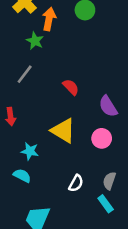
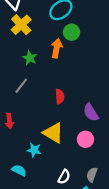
orange arrow: (49, 19) -> (57, 48), moved
red semicircle: (71, 87) -> (60, 96), turned 40
cyan star: (30, 151) -> (34, 150), moved

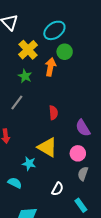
yellow cross: (21, 25) -> (28, 50), moved
gray semicircle: (92, 175) -> (83, 174), moved

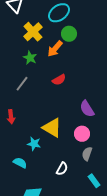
orange arrow: (50, 67) -> (55, 49), turned -150
red semicircle: (53, 113) -> (59, 80), moved, turned 64
cyan rectangle: (81, 205) -> (94, 181), moved

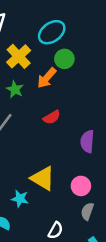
purple semicircle: (87, 109) -> (87, 141), moved, turned 36

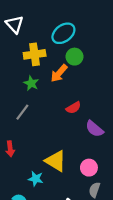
yellow cross: (19, 56) -> (35, 54), turned 35
red semicircle: (52, 117) -> (73, 108), moved
purple semicircle: (87, 141) -> (94, 129), turned -54

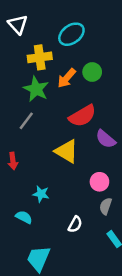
green circle: (75, 57) -> (92, 72), moved
green star: (31, 83) -> (36, 89), size x1.5
red semicircle: (73, 108) -> (82, 116), size x1.6
yellow triangle: (56, 161) -> (67, 151), moved

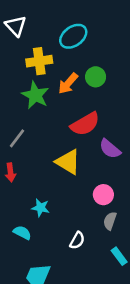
gray line: (26, 121) -> (17, 138), moved

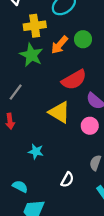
pink circle: (103, 195) -> (90, 126), moved
cyan semicircle: (22, 233) -> (20, 186), moved

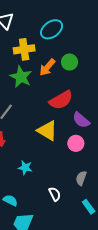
white semicircle: (67, 180) -> (55, 194), turned -56

